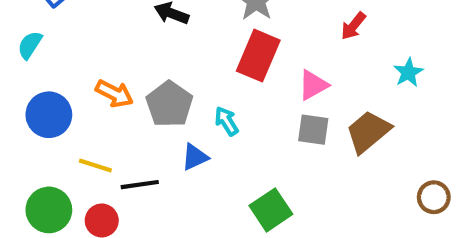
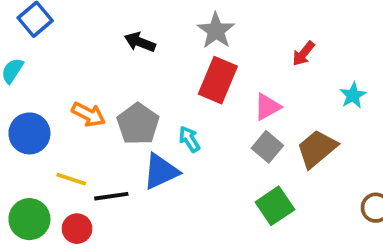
gray square: (313, 130) -> (267, 147), turned 32
blue triangle: (195, 157) -> (161, 172), size x1.5
green square: (271, 210) -> (275, 206), moved

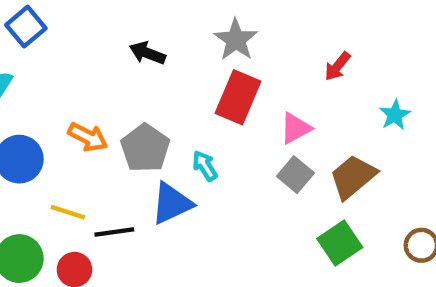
green square: (275, 206) -> (340, 243), moved

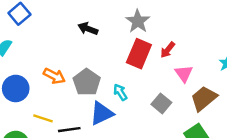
red arrow: (337, 66) -> (168, 50), moved
pink triangle: (295, 128) -> (184, 74), moved, turned -36
gray square: (295, 175) -> (161, 103), moved

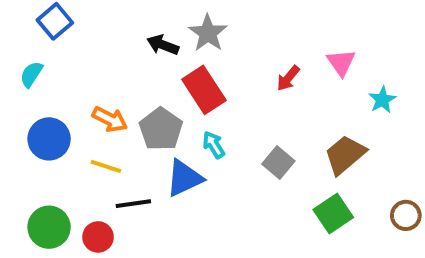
gray star: (138, 21) -> (208, 33), moved
red rectangle: (139, 54) -> (204, 90), moved, turned -56
pink triangle: (184, 74) -> (341, 62), moved
yellow line: (43, 118) -> (106, 166), moved

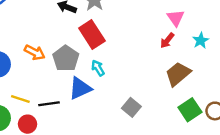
red arrow: (288, 78) -> (167, 40), moved
gray square: (278, 162) -> (131, 107), moved
yellow line: (106, 166) -> (20, 99), moved
green square: (333, 213) -> (190, 110), moved

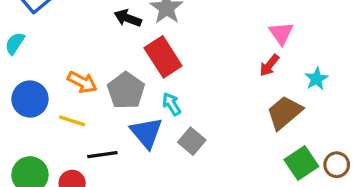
cyan star: (201, 40) -> (316, 79), moved
blue triangle: (80, 88) -> (146, 133), turned -45
yellow line: (20, 99) -> (72, 121), moved
gray square: (131, 107) -> (192, 141), moved

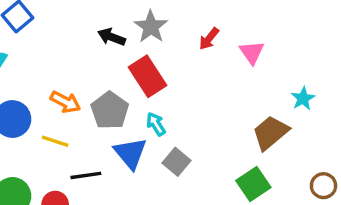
pink triangle: (281, 33) -> (252, 52), moved
red arrow: (269, 65) -> (209, 39), moved
green square: (301, 163) -> (253, 184), moved

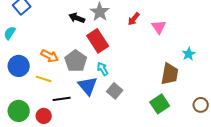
brown trapezoid: (270, 133) -> (170, 74), turned 140

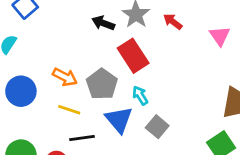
red arrow: (134, 19) -> (173, 22), moved, turned 88
yellow line: (44, 79) -> (69, 110), moved

